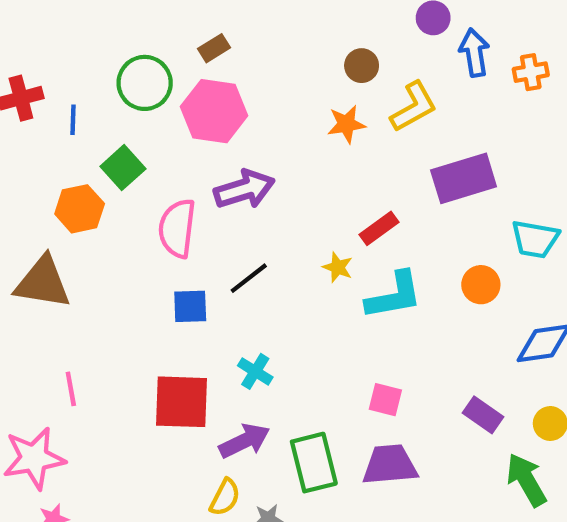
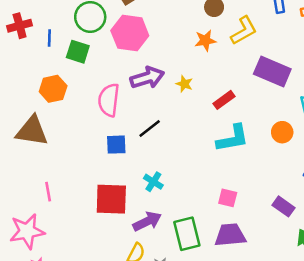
green square: (123, 168) -> (78, 52), moved, turned -30
purple rectangle: (464, 178) -> (272, 71), turned 40
yellow star: (338, 267) -> (184, 84), moved

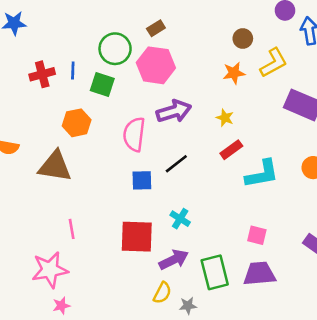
red cross: (20, 26) -> (42, 74), moved
yellow star: (184, 84) -> (225, 118), moved
red rectangle: (224, 100) -> (231, 150), moved

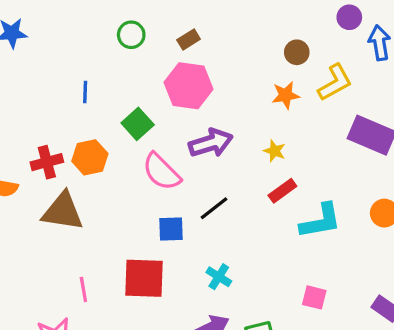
green circle: (115, 49) -> (131, 35), moved, size x0.7
red cross: (42, 74) -> (47, 162), moved
green square: (102, 85) -> (138, 124), moved, turned 30
pink semicircle: (134, 134) -> (161, 172), turned -52
red square: (137, 237) -> (144, 278), moved

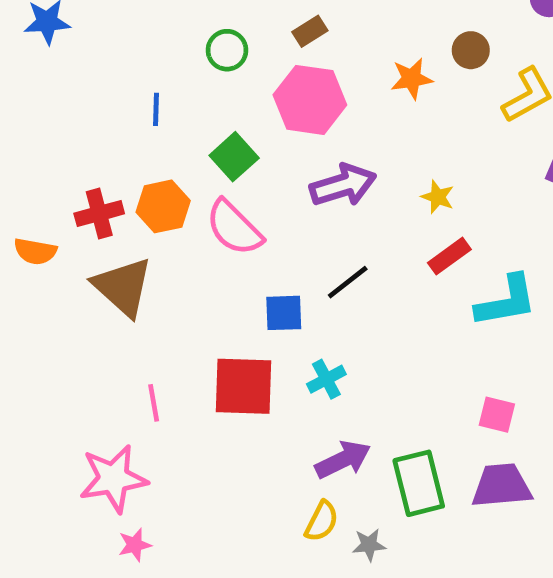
green circle: (131, 35) -> (227, 50), moved
orange star: (286, 95) -> (412, 79), moved
pink semicircle: (161, 172) -> (234, 228), moved
brown triangle: (63, 211) -> (123, 287), turned 33
cyan cross: (219, 277) -> (326, 379), moved, turned 30

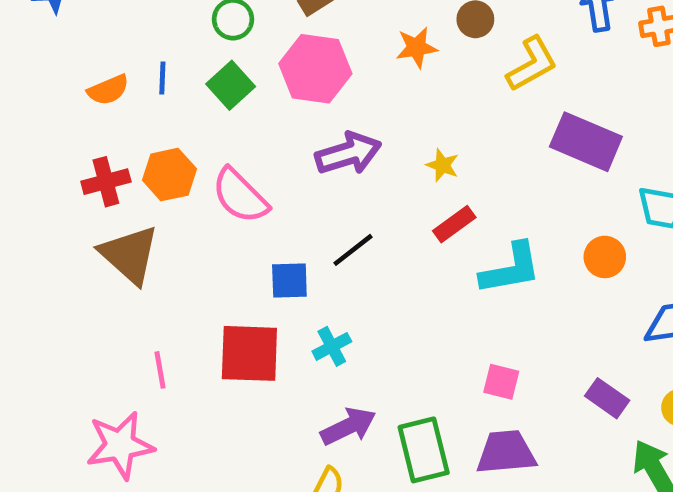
green square: (234, 157) -> (231, 85), moved
orange semicircle: (35, 251) -> (108, 90), moved, turned -33

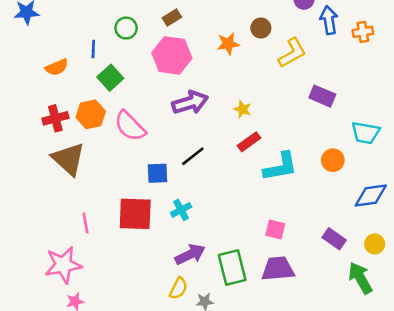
blue line: (162, 78) -> (93, 49), moved
green square: (231, 85) -> (110, 78), moved
purple rectangle: (586, 142) -> (322, 96), size x0.7

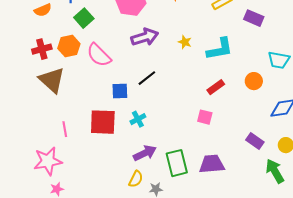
purple rectangle: (322, 96) -> (254, 18), moved
red rectangle: (249, 142) -> (216, 87), moved
cyan L-shape: (280, 167) -> (220, 49), moved
pink square: (275, 230) -> (205, 117), moved

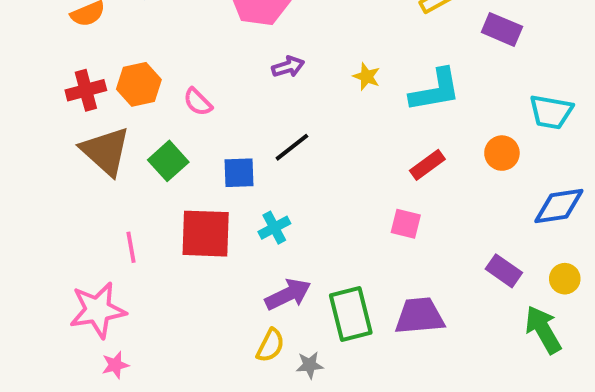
green square: (84, 18) -> (168, 161), moved
purple arrow: (145, 37) -> (288, 67), size x0.6
pink semicircle: (99, 55) -> (198, 102), size x0.6

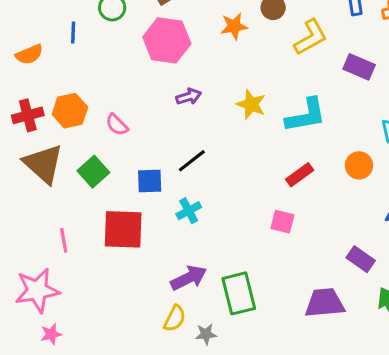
yellow star: (367, 77) -> (251, 104), size x1.4
cyan cross: (274, 228) -> (189, 211), moved
purple trapezoid: (420, 316) -> (325, 303), moved

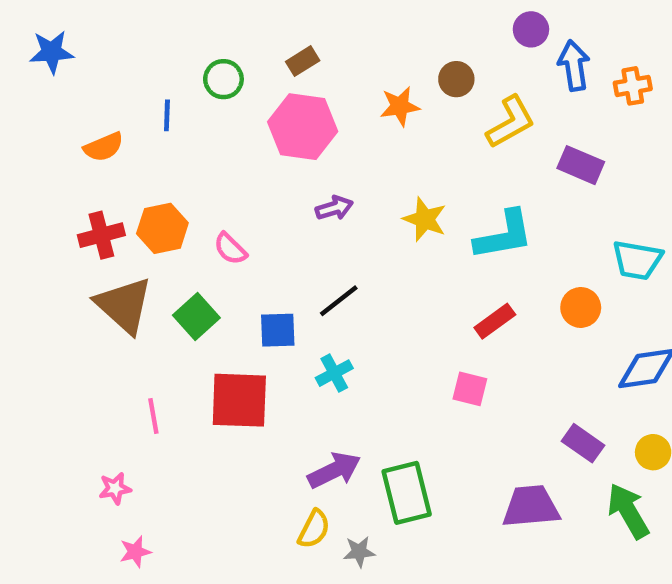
pink star: (37, 290) -> (115, 488), size x0.5

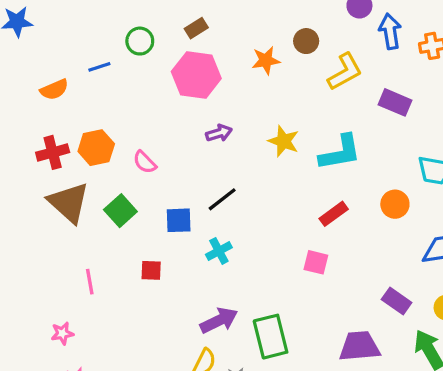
blue line: (167, 115) -> (99, 67), turned 70
red square: (239, 400) -> (151, 270), size x0.5

